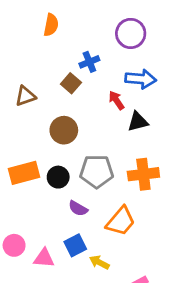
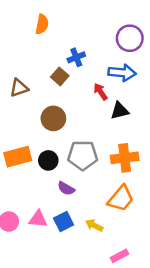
purple circle: (131, 33) -> (130, 38), moved
orange trapezoid: (121, 221) -> (121, 199), moved
pink triangle: (44, 258) -> (38, 219), moved
yellow arrow: (99, 262) -> (94, 225), moved

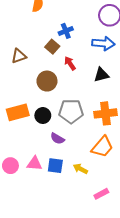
red arrow: (100, 92) -> (70, 63), moved
blue square: (64, 221) -> (55, 166), turned 35

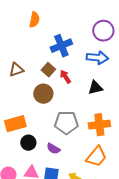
blue cross: (66, 31) -> (61, 46), size x1.5
brown square: (52, 47) -> (48, 70), moved
black circle: (43, 116) -> (28, 143), moved

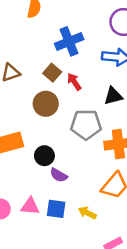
gray pentagon: (66, 123) -> (86, 125), moved
black circle: (28, 143) -> (44, 156), moved

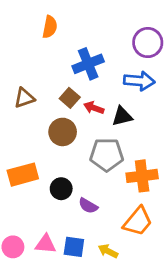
red arrow: (74, 82) -> (94, 108), turned -36
black triangle: (113, 96) -> (122, 116), moved
purple semicircle: (59, 175) -> (88, 206), moved

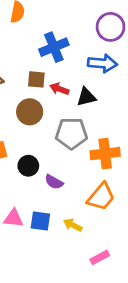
brown square: (70, 98) -> (36, 79), turned -36

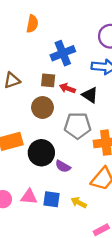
black triangle: (86, 97) -> (90, 95), turned 48
black circle: (28, 166) -> (41, 153), size x1.5

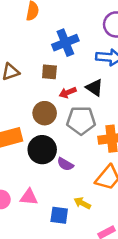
red arrow: (67, 88) -> (68, 93), moved, turned -42
brown circle: (42, 107) -> (45, 113), moved
blue square: (52, 199) -> (59, 215), moved

